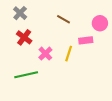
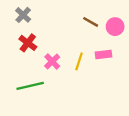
brown line: (64, 19) -> (91, 22), moved
pink rectangle: (86, 40) -> (103, 55), moved

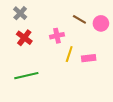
pink rectangle: (103, 55) -> (89, 58), moved
pink cross: (52, 61) -> (57, 36), moved, turned 32

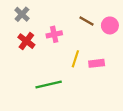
pink cross: (57, 36) -> (54, 34), moved
green line: (26, 76) -> (49, 84), moved

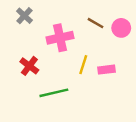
pink cross: (54, 34) -> (60, 38), size x1.5
red cross: (26, 41) -> (29, 66), moved

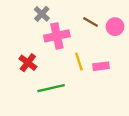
gray cross: (24, 16) -> (42, 14), moved
yellow line: (83, 65) -> (79, 61), turned -36

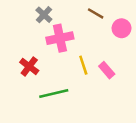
brown line: (91, 22) -> (96, 13), moved
pink rectangle: (101, 66) -> (107, 70), turned 56

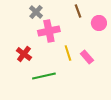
brown line: (96, 13) -> (78, 11), turned 40

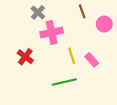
green line: (44, 76) -> (64, 82), moved

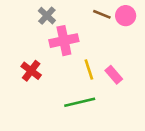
brown line: (82, 11) -> (102, 14), turned -48
pink circle: (104, 24) -> (126, 16), moved

